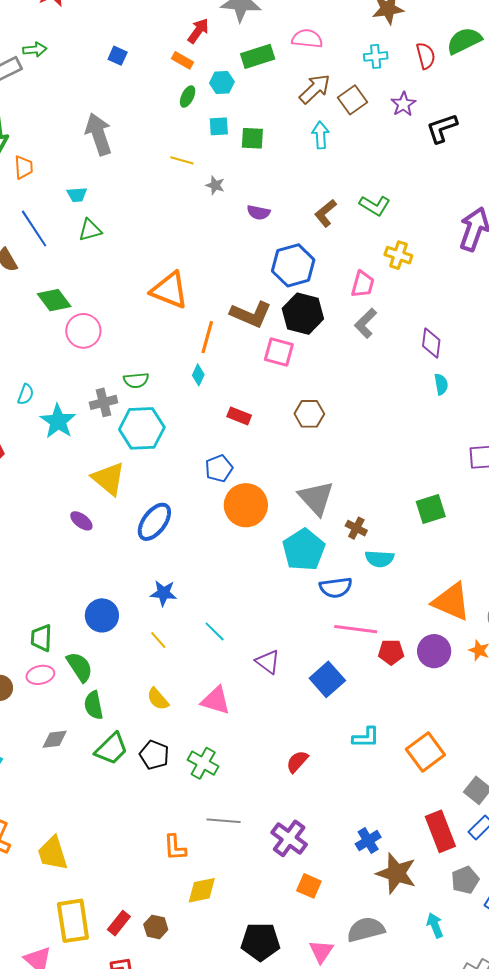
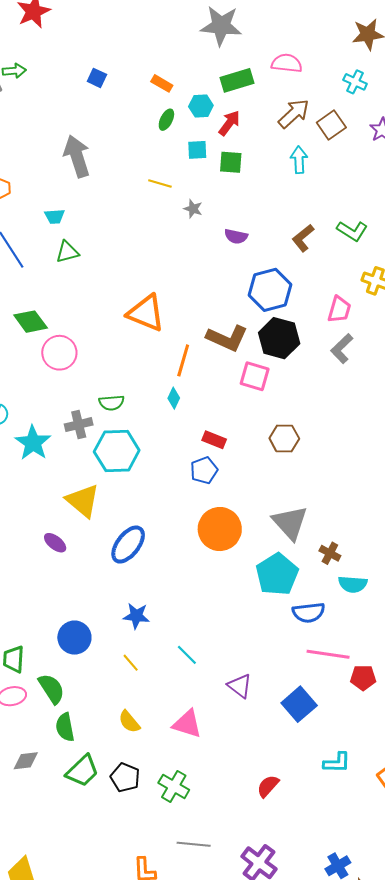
red arrow: (198, 31) -> (229, 123), moved
cyan cross: (376, 56) -> (355, 82), turned 30
blue pentagon: (219, 468) -> (204, 470), moved

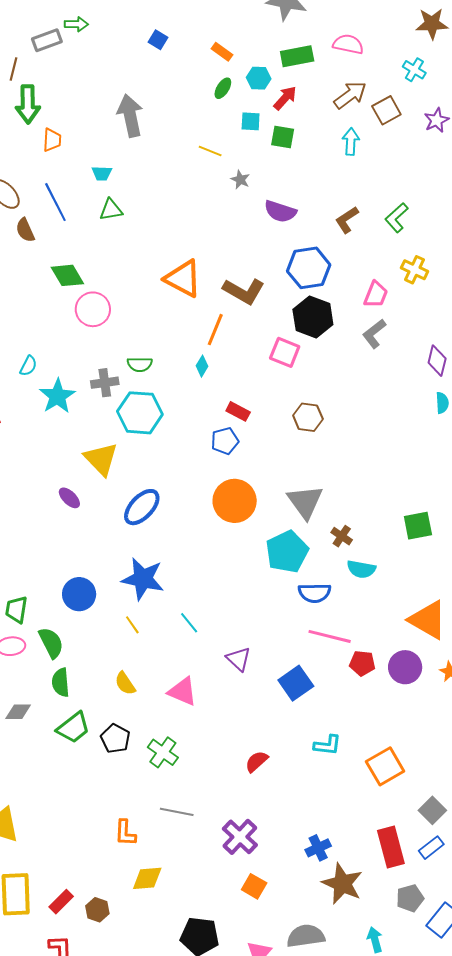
green L-shape: (352, 231) -> (397, 218), turned 100
purple semicircle: (236, 236) -> (280, 211), size x1.4
brown L-shape: (227, 338) -> (244, 291), moved
blue star: (136, 616) -> (143, 579), size x1.6

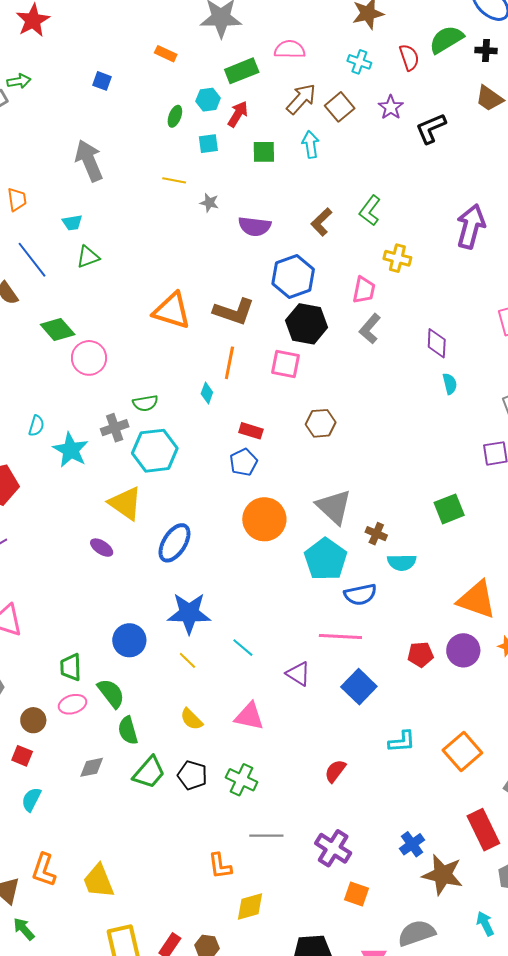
orange rectangle: (222, 52) -> (166, 54), moved
green square: (283, 137) -> (264, 152), moved
orange line: (215, 330) -> (229, 363), moved
pink line: (330, 636) -> (340, 637), moved

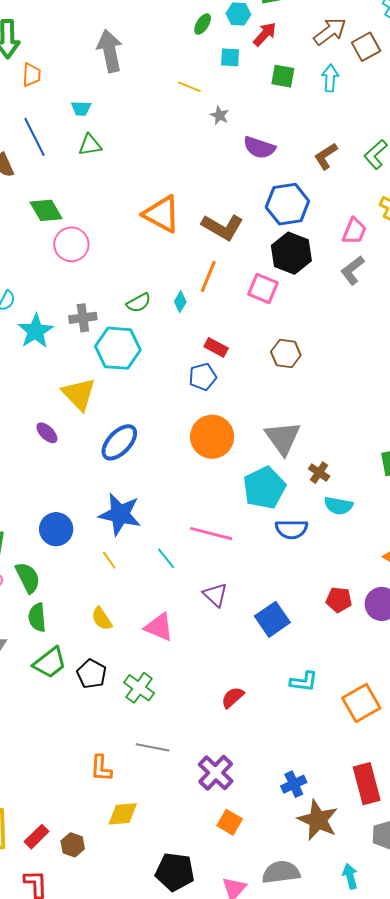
green semicircle: (145, 403) -> (139, 303), moved, turned -30
pink line: (340, 637) -> (211, 534), moved

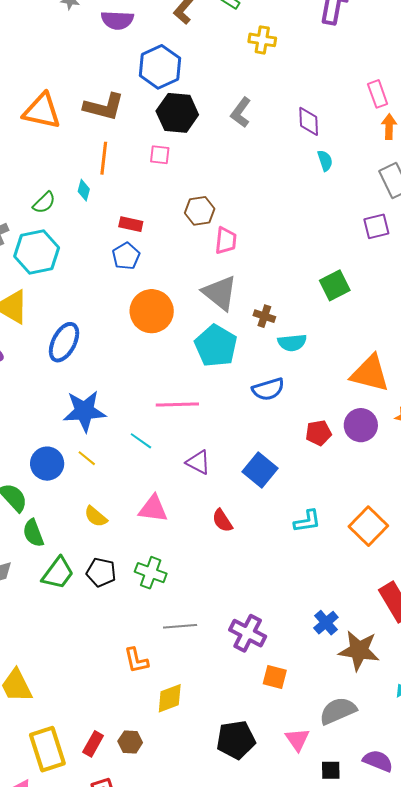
pink trapezoid: (354, 231) -> (226, 241), moved
pink square: (263, 289) -> (160, 155), size x0.7
blue circle: (56, 529) -> (47, 464), moved
blue semicircle: (292, 529) -> (268, 389), moved
red semicircle: (233, 697) -> (222, 521), moved, turned -65

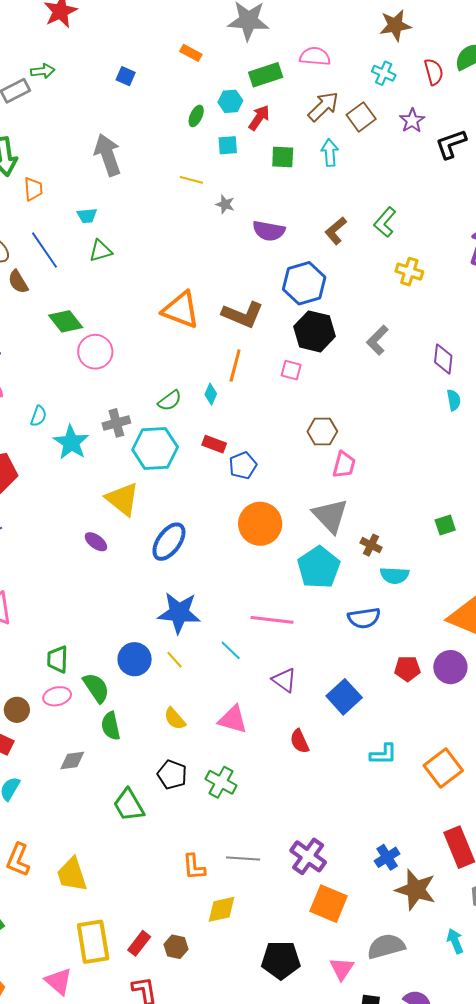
red rectangle: (131, 224) -> (214, 444), moved
green square: (335, 285) -> (445, 525), size x0.7
green trapezoid: (58, 573) -> (129, 805), moved, turned 105
gray line: (180, 626) -> (243, 859), moved
orange square: (275, 677) -> (329, 904), size x1.5

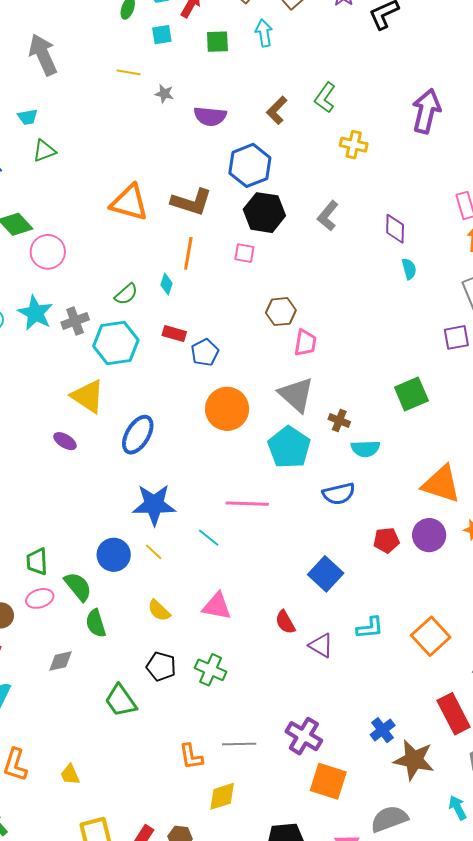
cyan star: (71, 442) -> (35, 313), moved
green square: (445, 525) -> (411, 394), size x1.6
purple triangle: (284, 680) -> (321, 645), moved
yellow trapezoid: (72, 874) -> (70, 775), size x0.6

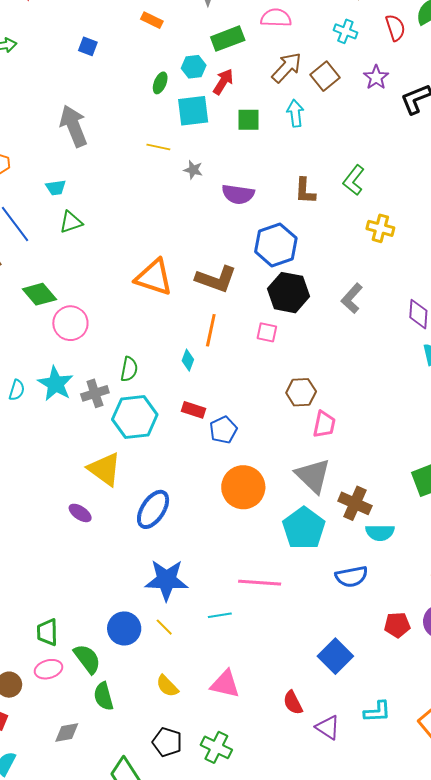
cyan square: (162, 35) -> (193, 111), size x1.6
brown L-shape: (277, 110) -> (305, 191), turned -44
green semicircle: (126, 294) -> (129, 369), moved, turned -40
brown cross: (339, 420) -> (355, 503), size x1.5
cyan line: (209, 538) -> (220, 615), turned -50

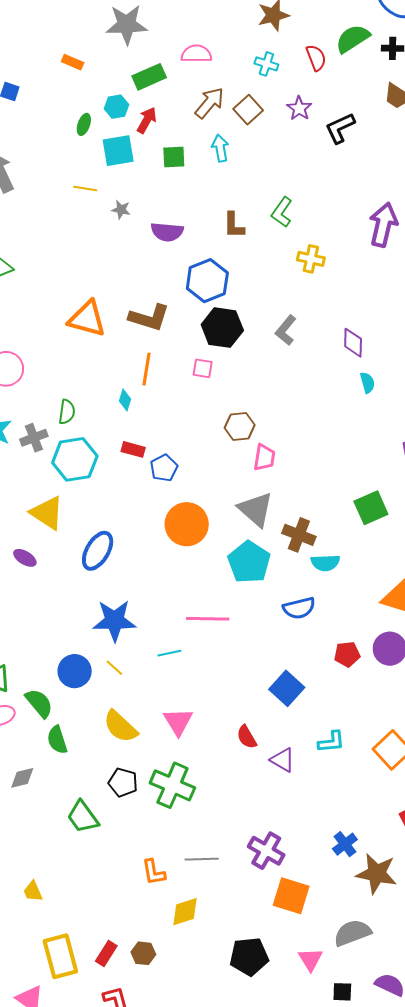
pink triangle: (225, 684) -> (178, 722), turned 48
yellow semicircle: (167, 686) -> (120, 726), size x1.5
green cross: (216, 747) -> (172, 785), size x1.4

